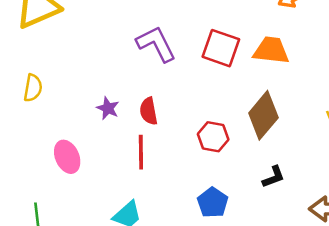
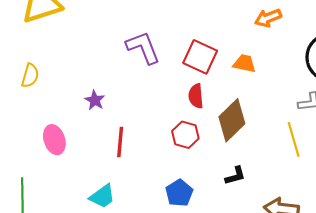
orange trapezoid: (271, 50) -> (244, 63), size x0.7
red semicircle: (149, 111) -> (196, 96), moved

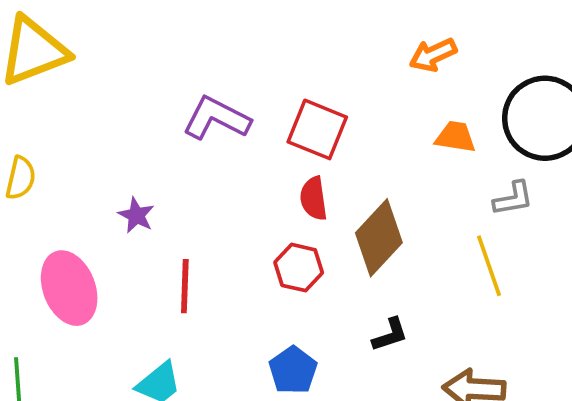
purple L-shape: (143, 48) -> (217, 118), turned -39
orange trapezoid: (244, 63) -> (455, 137), moved
pink ellipse: (54, 140) -> (69, 288), size x1.4

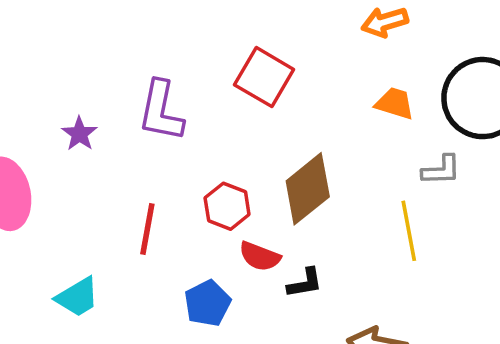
purple L-shape: (217, 118) -> (161, 111), moved, turned -114
red semicircle: (314, 198) -> (260, 256), moved, turned -69
red line: (185, 286) -> (147, 229), moved

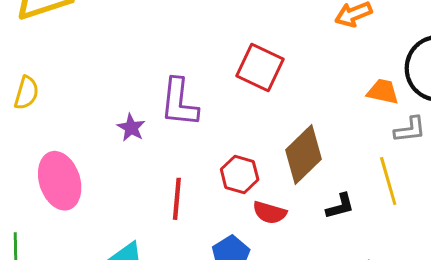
orange trapezoid: (395, 103) -> (383, 92), moved
purple star: (79, 134) -> (131, 128), moved
black L-shape: (305, 283) -> (340, 206), moved

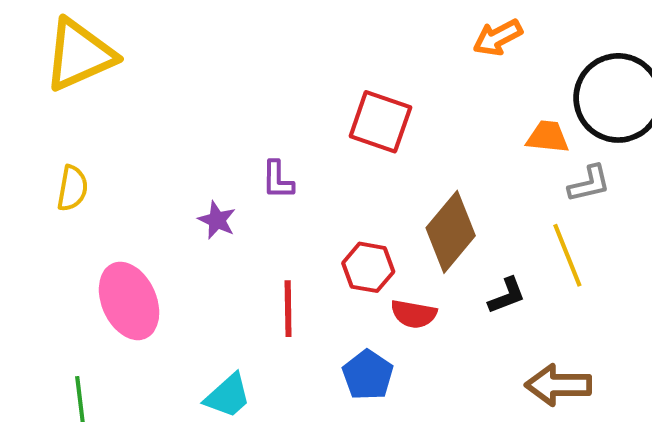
purple L-shape: (179, 103) -> (278, 180), size x0.6

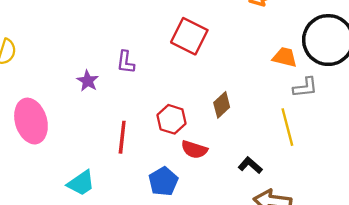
brown diamond: (451, 232) -> (222, 105), size x0.6
black L-shape: (507, 296) -> (250, 165), moved, turned -125

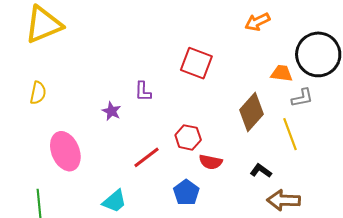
brown diamond: (222, 105) -> (251, 112), moved, size x1.6
red line: (122, 137) -> (147, 157), turned 52

